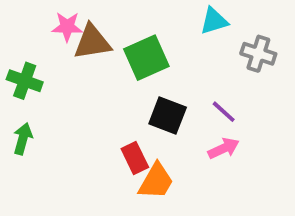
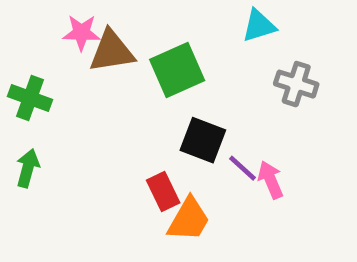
gray cross: (258, 54) -> (296, 84), moved
purple line: (224, 112) -> (242, 168), moved
pink arrow: (224, 148) -> (271, 180), turned -88

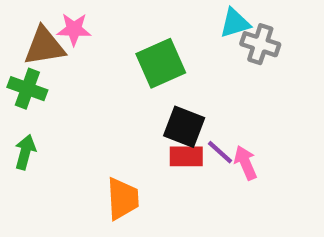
brown triangle: (112, 51) -> (44, 46), moved
gray cross: (296, 84) -> (260, 44), moved
red rectangle: (163, 191) -> (186, 156), moved, turned -64
orange trapezoid: (189, 219) -> (123, 199), moved, turned -33

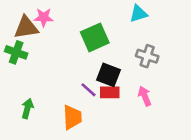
gray cross: (260, 44) -> (147, 56), moved
green arrow: (25, 152) -> (27, 109), moved
purple line: (220, 152) -> (89, 90), moved

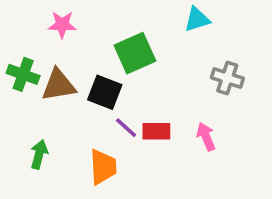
brown triangle: (26, 27) -> (59, 85), moved
gray cross: (147, 56) -> (227, 78), moved
black square: (108, 75) -> (105, 92), moved

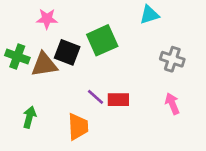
black square: (105, 92) -> (67, 52), moved
pink arrow: (206, 137) -> (172, 104), moved

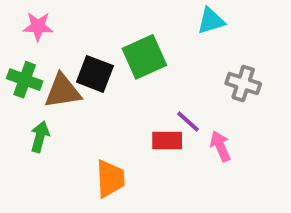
pink star: (47, 19) -> (38, 26), moved
purple line: (95, 97) -> (188, 121), moved
pink arrow: (172, 104) -> (220, 146), moved
green arrow: (29, 117) -> (40, 137), moved

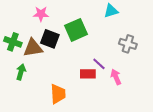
pink star: (38, 26) -> (41, 14), moved

